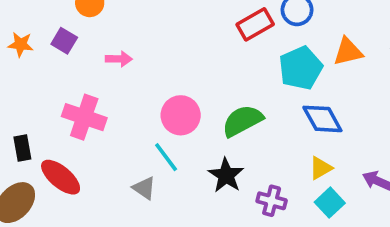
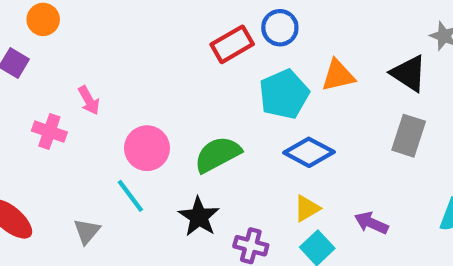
pink arrow: (119, 59) -> (89, 100), moved, turned 60
pink cross: (84, 117) -> (49, 132), moved, size x0.7
blue diamond: (322, 119) -> (309, 152), turned -33
gray triangle: (144, 188) -> (87, 231), moved, turned 35

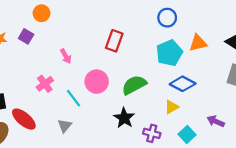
red rectangle: (232, 44) -> (114, 41), moved, turned -40
pink cross: (49, 132) -> (45, 84), moved, turned 35
cyan line: (130, 196) -> (73, 98), moved
yellow triangle: (307, 208) -> (172, 107), moved

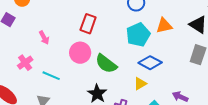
pink circle: (97, 82) -> (80, 53), moved
green semicircle: (134, 85) -> (106, 64), turned -115
cyan line: (73, 98) -> (51, 76), turned -30

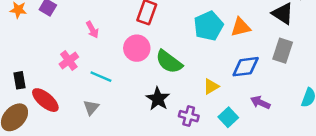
orange triangle: (164, 26) -> (241, 27), moved
blue diamond: (150, 63) -> (246, 67), moved, turned -35

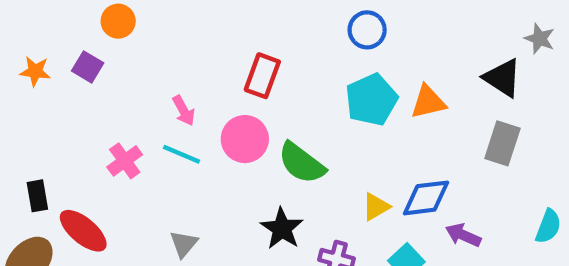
pink arrow: (92, 30) -> (184, 111), moved
blue diamond: (246, 67) -> (426, 198), moved
cyan line: (101, 77) -> (181, 154), moved
gray triangle: (91, 107) -> (184, 244), moved

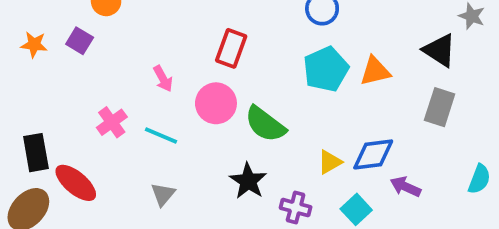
cyan line: (181, 154) -> (161, 136), moved
black rectangle: (37, 196) -> (36, 153), size x1.4

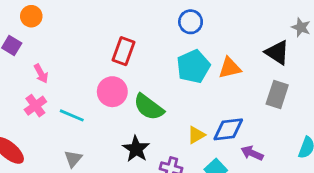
pink arrow: (163, 79) -> (41, 73), moved

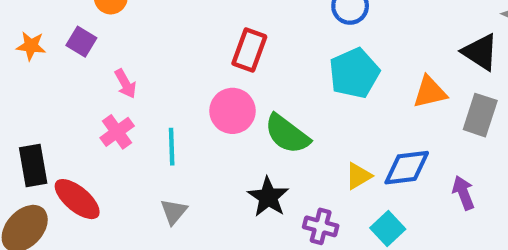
orange triangle: (230, 68) -> (430, 92), moved
cyan line: (72, 115) -> (172, 147), turned 65
purple arrow: (252, 153) -> (463, 193), moved, turned 45

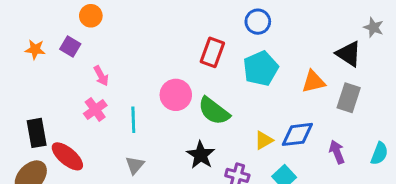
red rectangle: (249, 50) -> (212, 52), moved

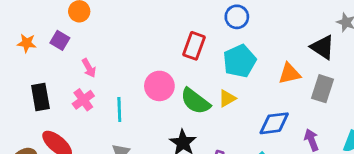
black rectangle: (37, 133) -> (40, 97), moved
yellow triangle: (264, 140) -> (227, 98), moved

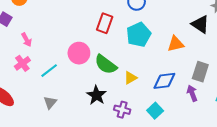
gray rectangle: (323, 89) -> (200, 72), moved
yellow triangle: (227, 98) -> (130, 78), moved
cyan line: (119, 109) -> (49, 71), turned 54

